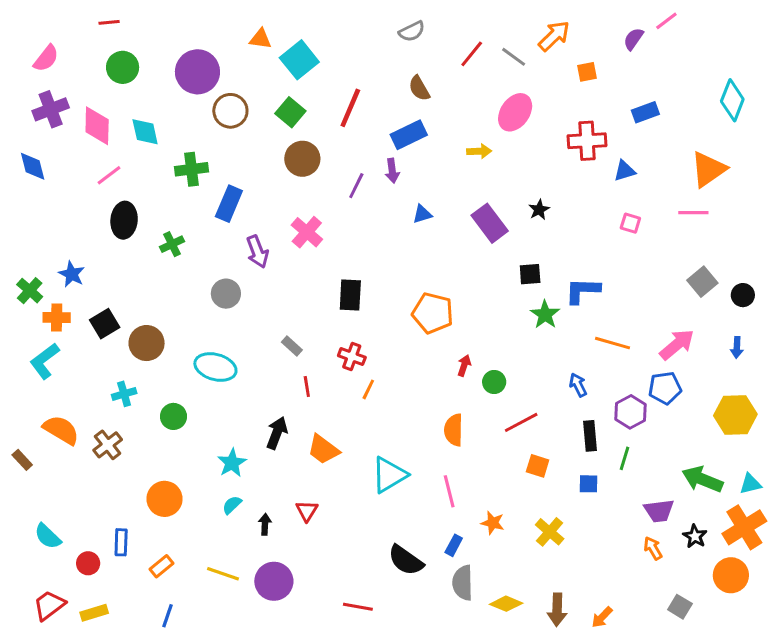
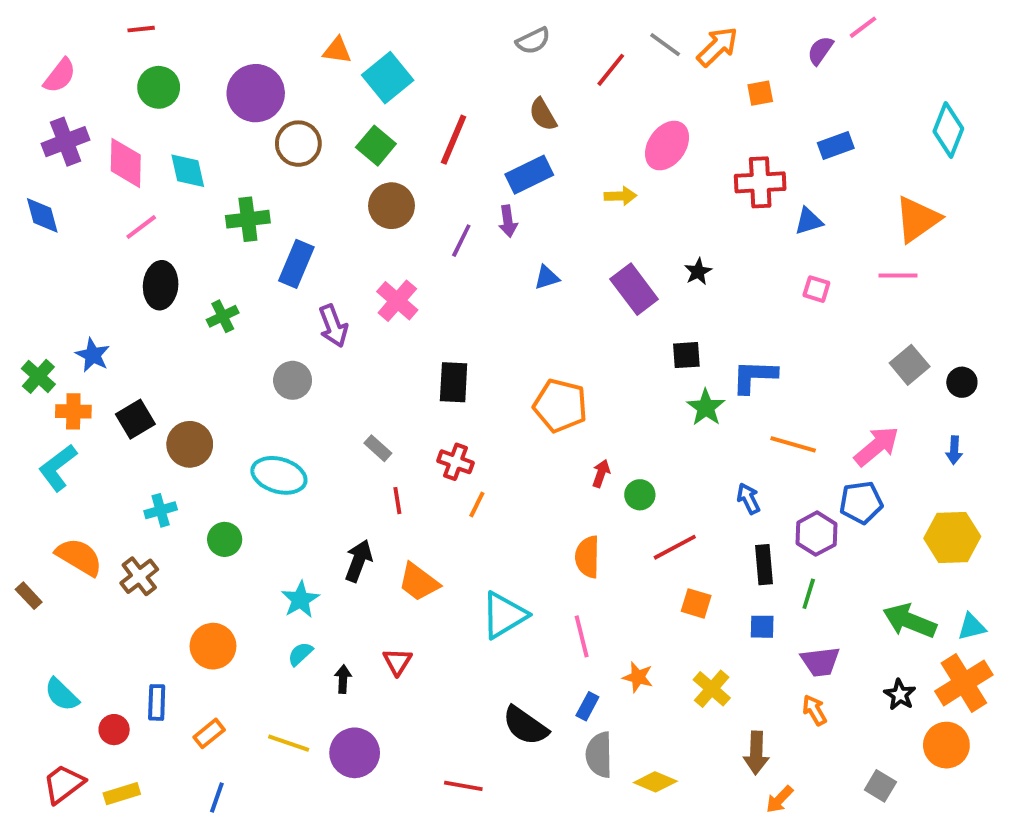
gray line: (514, 57) -> (665, 45), moved
purple trapezoid: (659, 511) -> (820, 662), moved
orange arrow: (653, 548) -> (814, 710), moved
brown arrow: (557, 610) -> (756, 753), moved

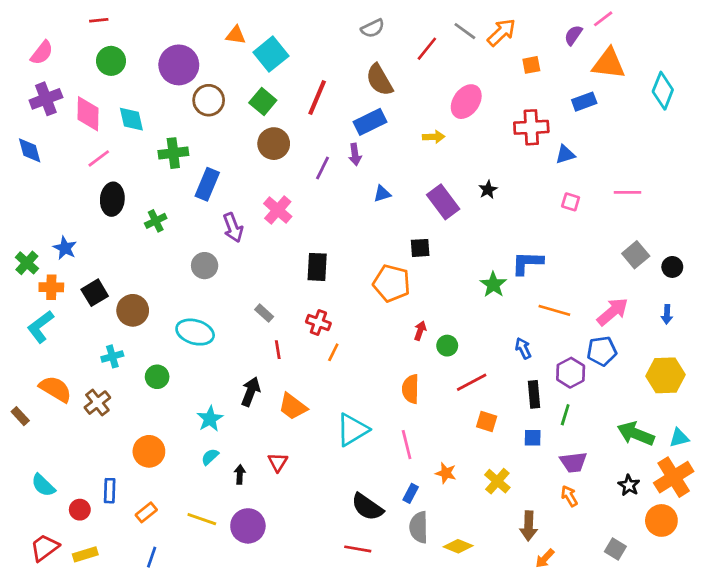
brown semicircle: (543, 114) -> (379, 80), size x1.4
orange triangle: (917, 219) -> (609, 64), moved, turned 42
black square: (686, 355) -> (420, 248), moved
red line: (463, 786) -> (358, 549), moved

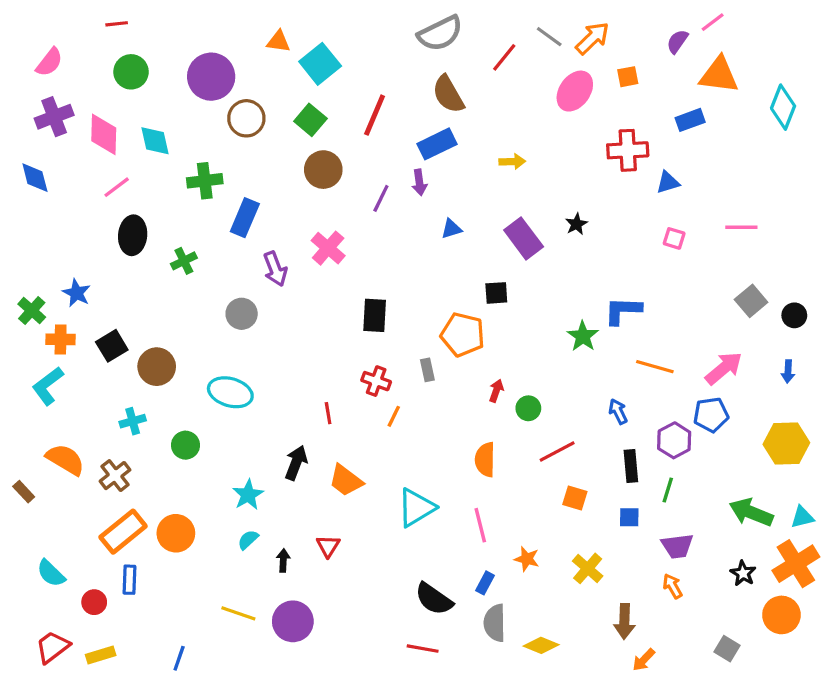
gray semicircle: (373, 28) -> (440, 33), size x1.6
pink ellipse: (466, 102) -> (575, 91), moved
gray rectangle: (264, 313) -> (427, 370), moved, turned 36
orange rectangle: (146, 512) -> (123, 532), moved, size x1.8

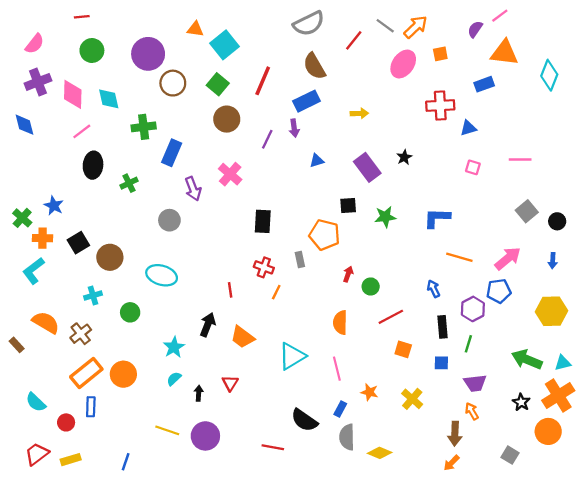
green star: (583, 336) -> (385, 217), moved, turned 30
brown arrow: (624, 621) -> (455, 434), moved
red line: (423, 649) -> (273, 447), moved

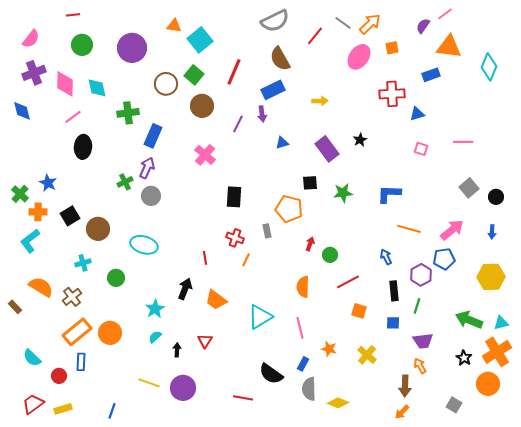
brown circle: (173, 83) -> (166, 84), moved
green cross: (129, 183) -> (125, 182), moved
purple arrow: (193, 189) -> (147, 168), moved, turned -135

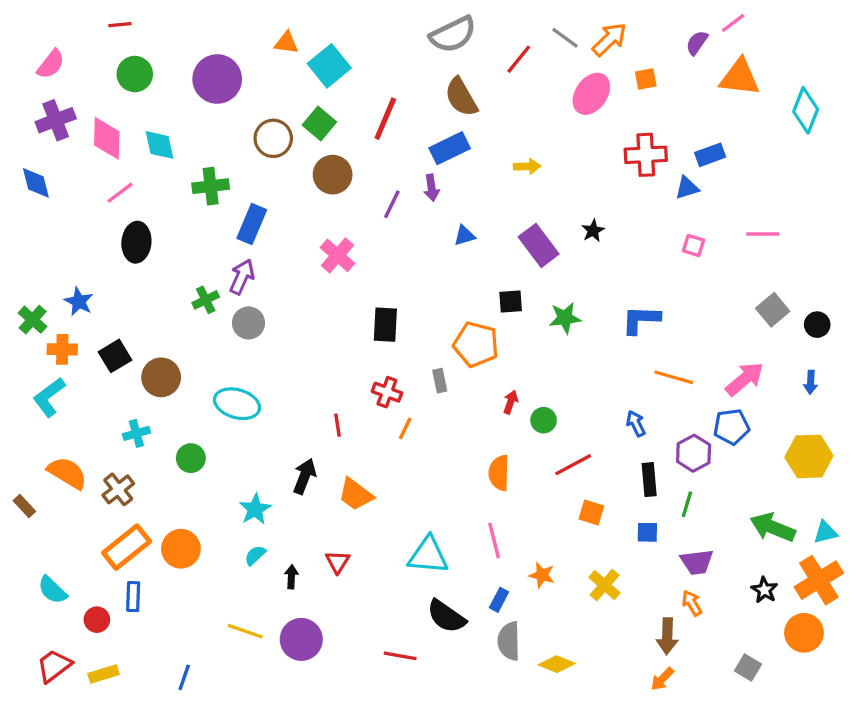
blue rectangle: (431, 75) -> (710, 155), moved
cyan triangle: (260, 317) -> (428, 555), moved, turned 36

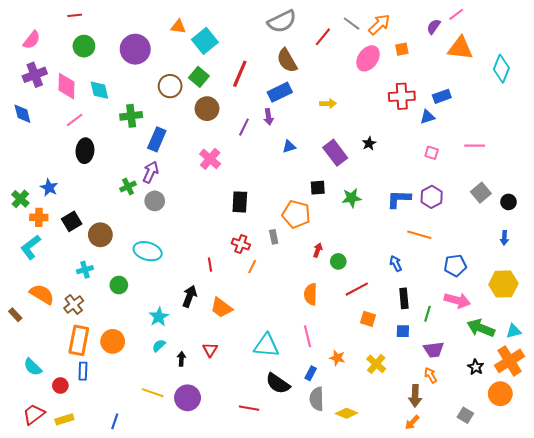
pink arrow: (745, 379) -> (457, 300), moved, turned 55
purple hexagon: (694, 453) -> (432, 197), moved
orange rectangle: (127, 547) -> (79, 340), turned -40

